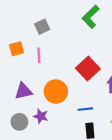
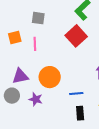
gray square: (42, 27) -> (38, 18), turned 32
red square: (88, 68) -> (76, 36), moved
gray circle: (19, 122) -> (12, 96), moved

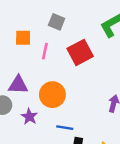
red square: (76, 36) -> (80, 52), moved
blue line: (76, 93) -> (65, 128), moved

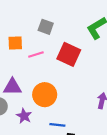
pink line: (45, 51) -> (36, 54), turned 63
red square: (80, 52) -> (69, 54), turned -35

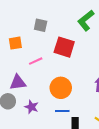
pink line: (36, 54) -> (36, 61), moved
orange circle: (45, 95) -> (61, 88), moved

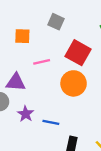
orange circle: (61, 88) -> (74, 83), moved
blue line: (62, 111) -> (51, 122), moved

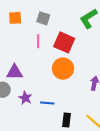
orange square: (22, 36) -> (15, 18), moved
pink line: (42, 62) -> (38, 41), moved, turned -72

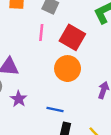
blue line: (47, 103) -> (55, 110), moved

